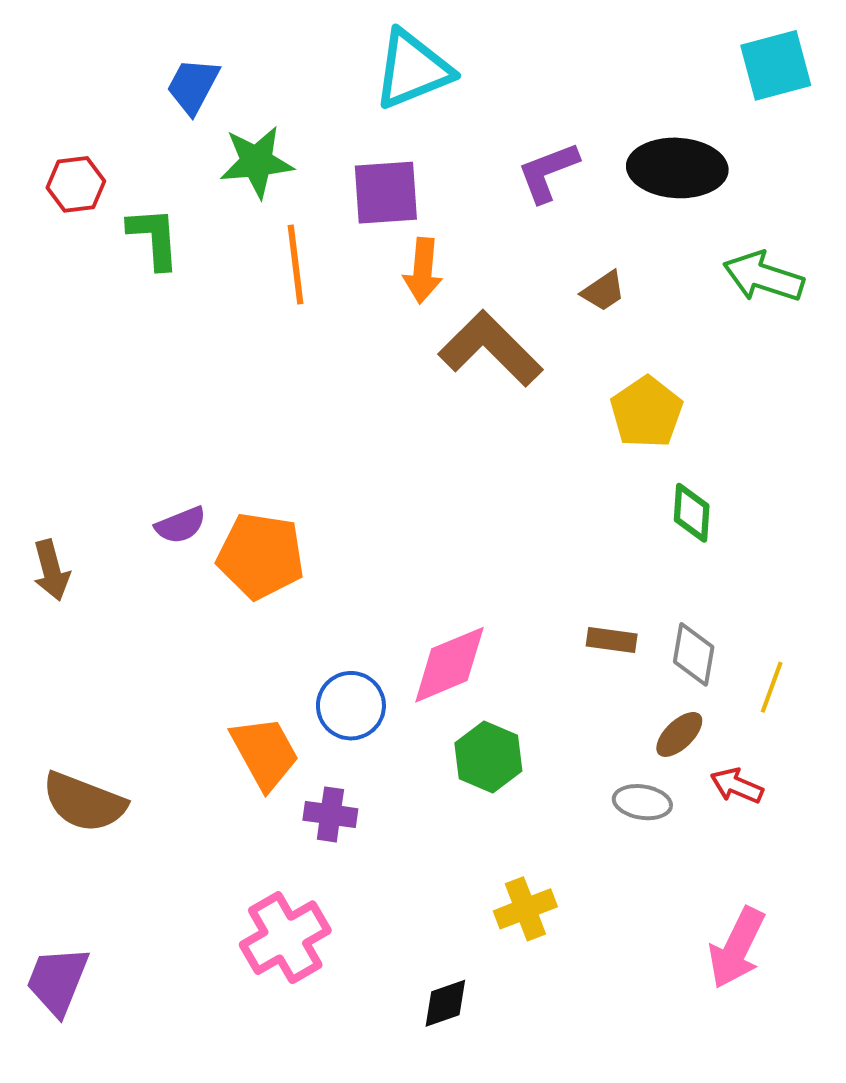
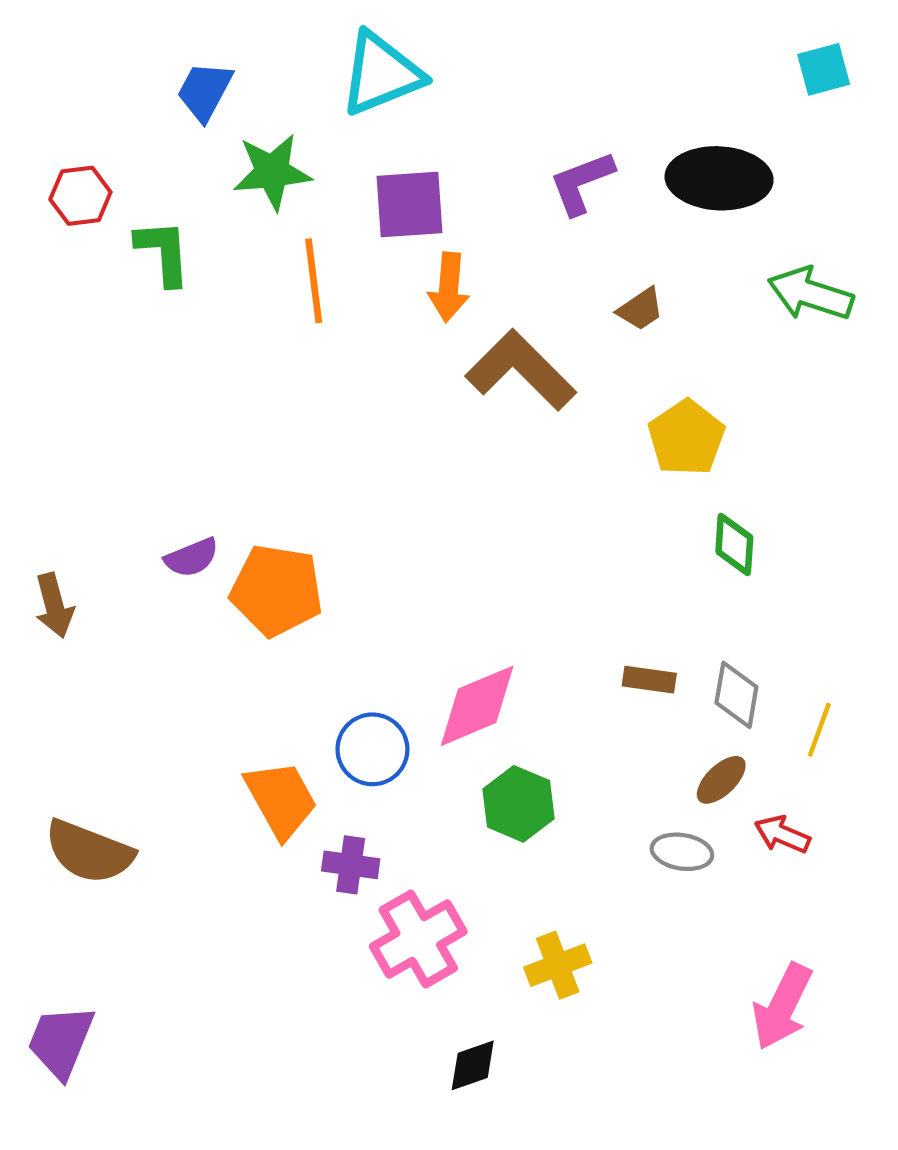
cyan square: (776, 65) -> (824, 69), size x0.7
cyan triangle: (413, 69) -> (381, 74), moved
pink cross: (285, 938) -> (418, 939), moved

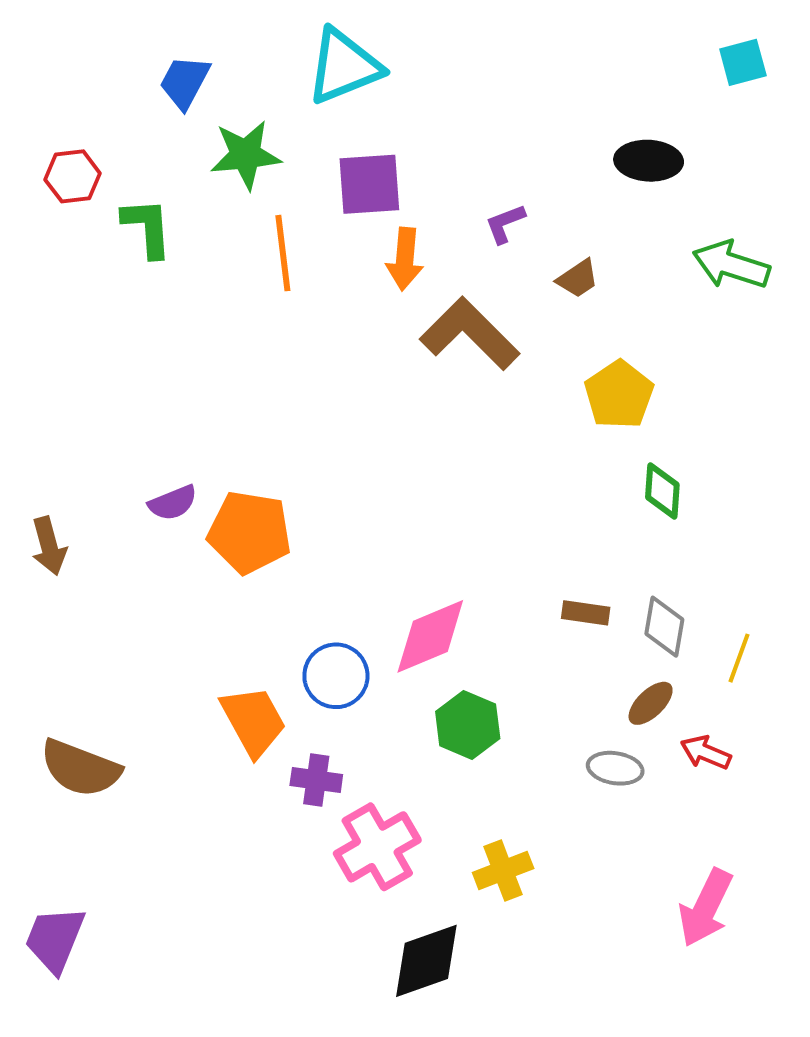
black ellipse: (719, 178) -> (649, 161), size x0.7
purple L-shape: (582, 183) -> (505, 224), moved, size x0.7
black diamond: (473, 1065) -> (426, 961), size x1.6

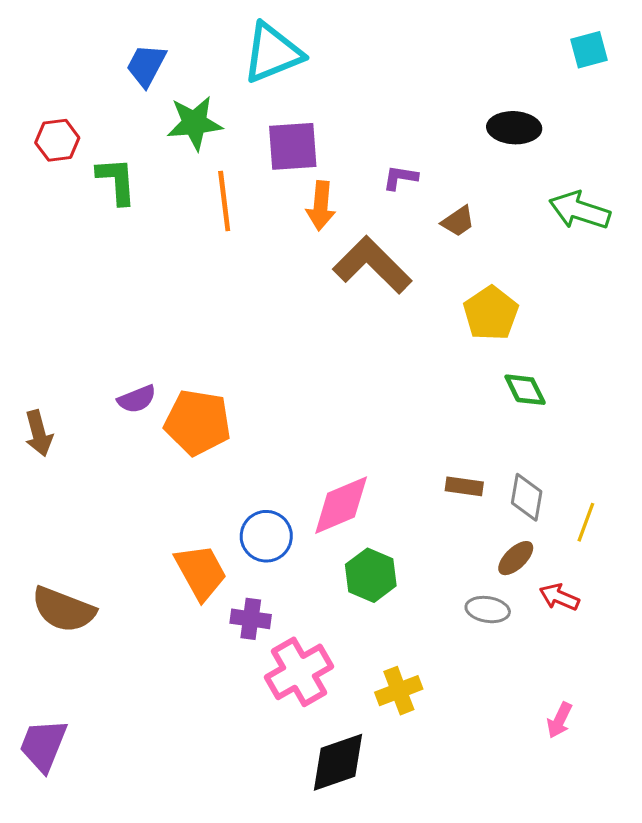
purple L-shape: (505, 224) -> (400, 178), turned 30
green diamond: (662, 491) -> (525, 390), turned -30
pink arrow: (706, 908) -> (559, 720), size x0.6

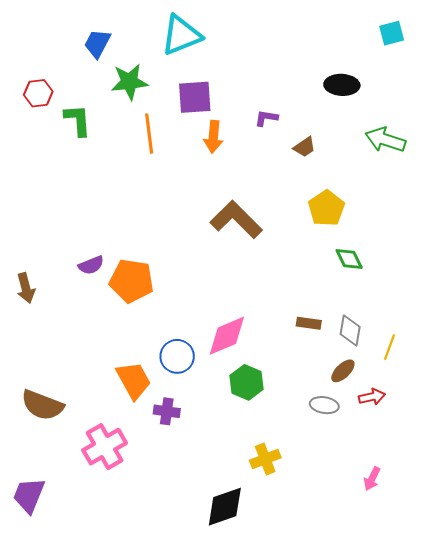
brown L-shape: (372, 265) -> (236, 220), moved
red arrow: (559, 597) -> (372, 397), turned 145
pink cross: (299, 672) -> (105, 447), moved

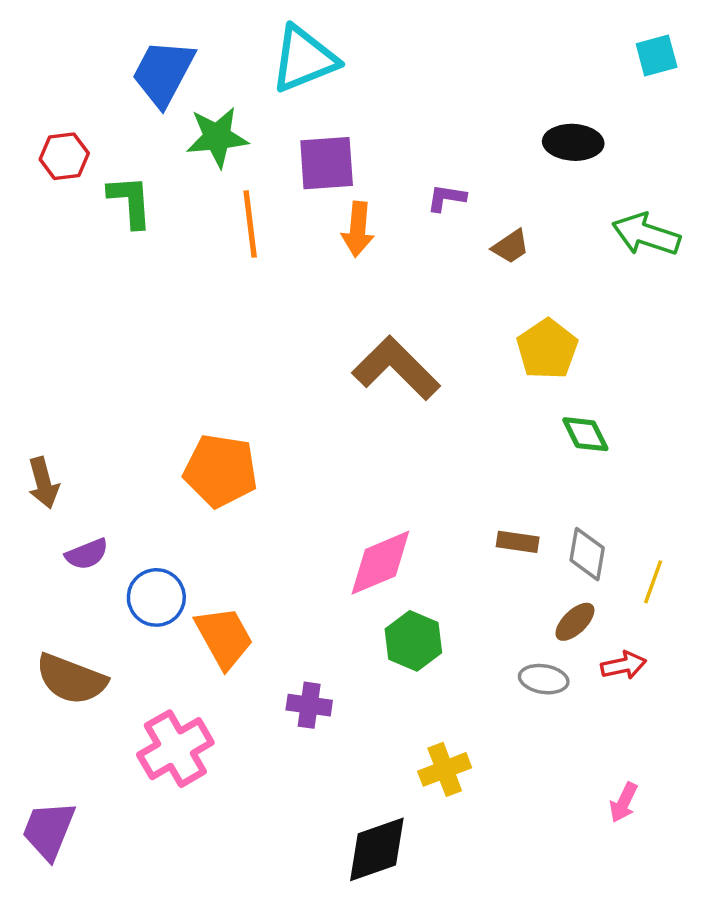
blue trapezoid: (97, 43) -> (163, 73), size x1.4
purple semicircle: (91, 265) -> (87, 554), moved
blue circle: (177, 356) -> (156, 597), moved
purple cross: (167, 411) -> (309, 705), moved

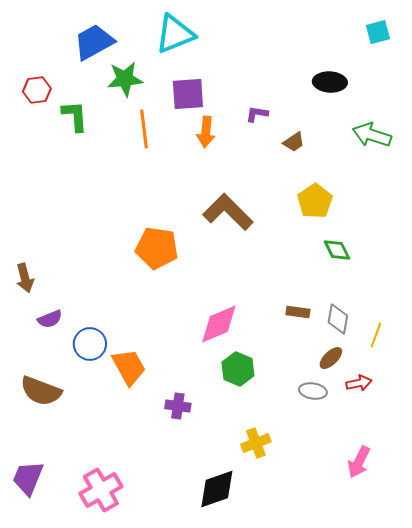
blue trapezoid: (163, 73) -> (94, 42), turned 33
orange pentagon: (221, 471) -> (157, 248), moved
pink cross: (175, 749) -> (101, 490), moved
pink arrow: (624, 802) -> (359, 462), size x1.4

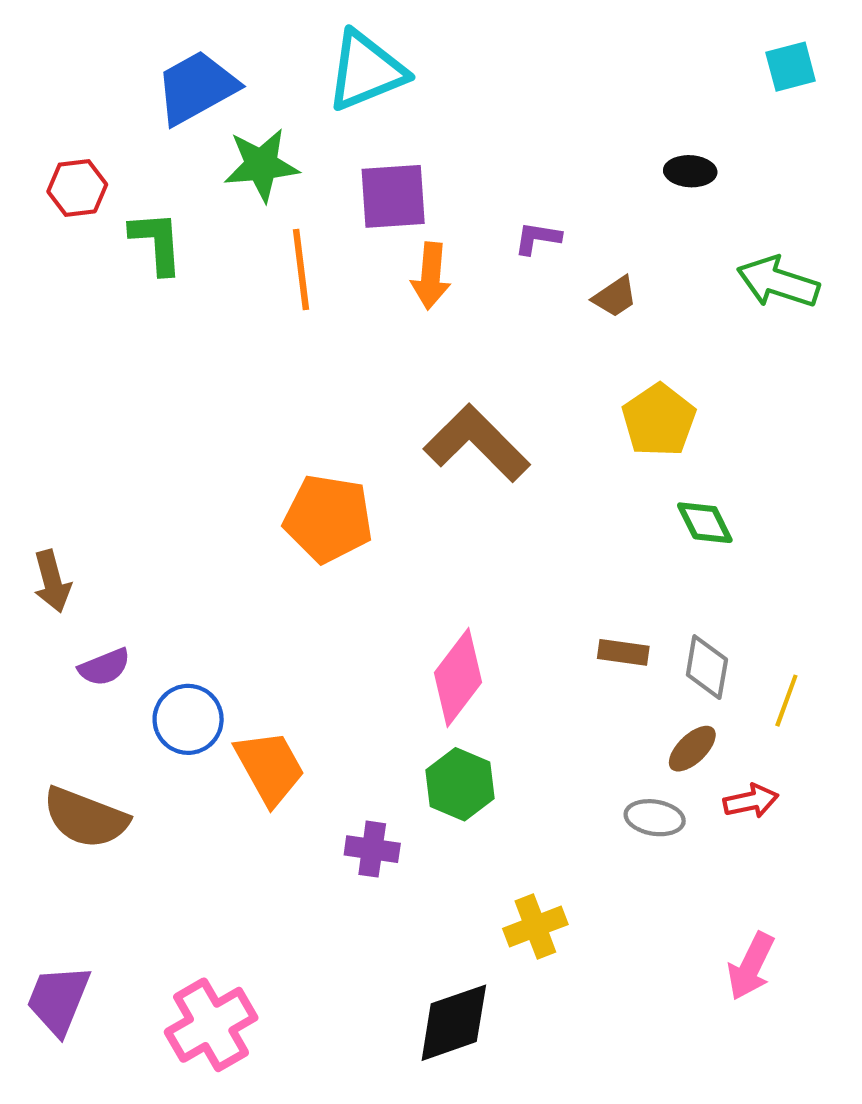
black ellipse: (330, 82) -> (690, 171), size x0.7
pink diamond: (219, 324) -> (458, 678), turned -30
green hexagon: (238, 369) -> (460, 784), moved

